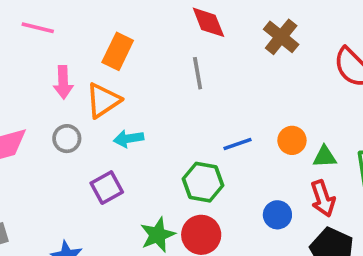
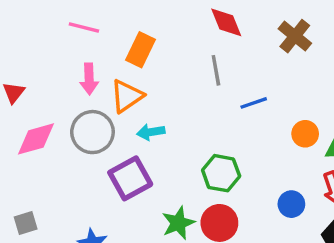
pink line: (38, 28) -> (84, 27), moved
gray circle: (67, 139) -> (92, 132), size x1.6
blue line: (238, 144) -> (254, 103), moved
purple square: (107, 188) -> (130, 178), size x1.4

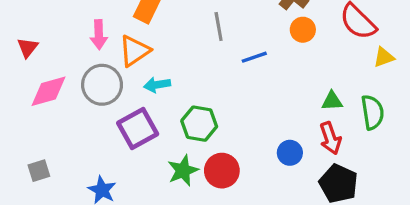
orange circle: (305, 134) -> (303, 30), moved
green hexagon: (221, 173) -> (199, 124), moved

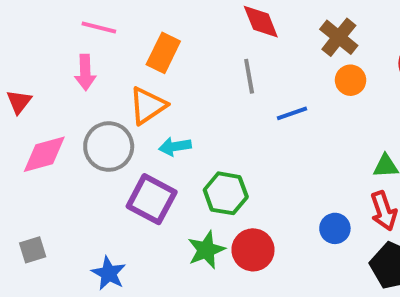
pink arrow: (99, 35) -> (85, 72), moved
purple square: (138, 128) -> (152, 199), turned -33

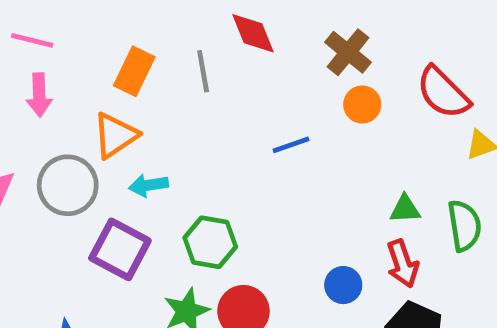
pink line: (99, 28) -> (32, 40), moved
gray line: (249, 76) -> (203, 71), moved

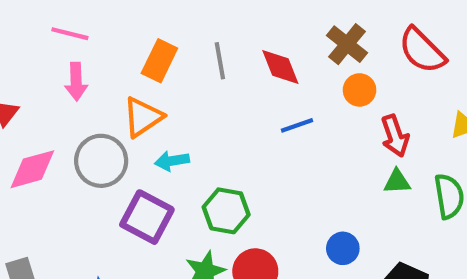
red diamond: (253, 33) -> (280, 67), moved
red semicircle: (443, 93) -> (422, 50), moved
red arrow: (403, 264) -> (395, 136), moved

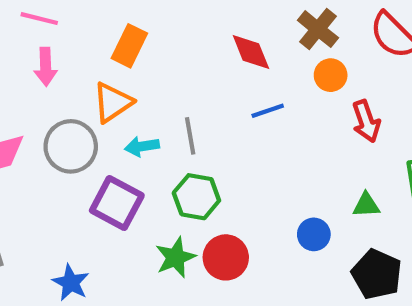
gray line: (220, 61) -> (190, 136), moved
green triangle: (397, 182) -> (366, 205), moved

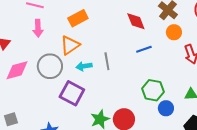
orange rectangle: (129, 46) -> (78, 18), turned 36
green hexagon: (196, 197) -> (153, 90), moved

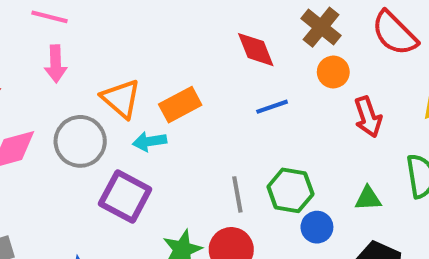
orange rectangle: (78, 18) -> (180, 105), moved
orange triangle: (70, 45) -> (121, 99), turned -45
gray line: (107, 61) -> (237, 194), moved

